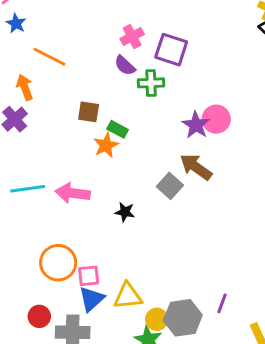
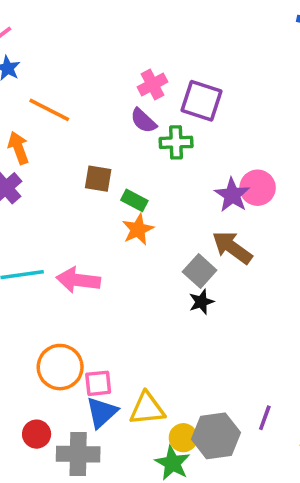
orange star: (106, 145) -> (138, 229), moved
black star: (125, 212) -> (201, 302), moved, turned -30

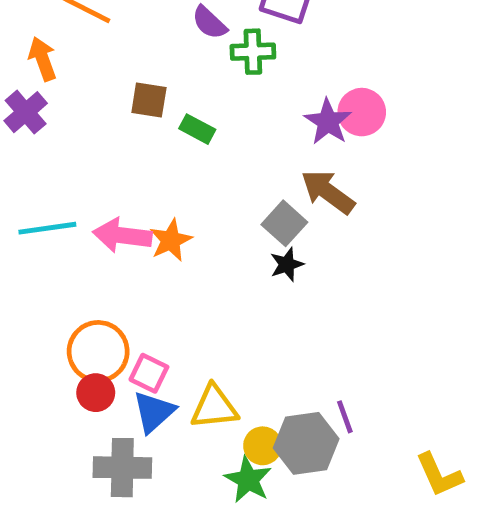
orange star: (138, 229) -> (171, 240), moved
pink square: (98, 383) -> (149, 373), turned 32
purple line: (265, 418) -> (345, 417), moved, turned -40
red circle: (37, 434) -> (96, 393), moved

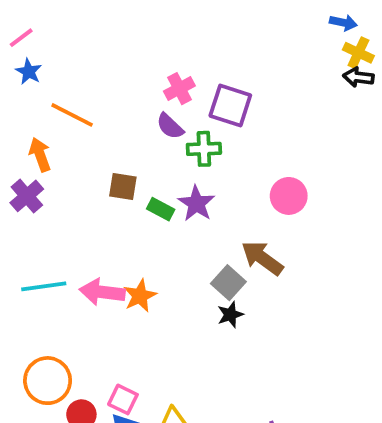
purple star: (328, 122) -> (196, 203), moved
orange circle: (98, 351) -> (48, 381), moved

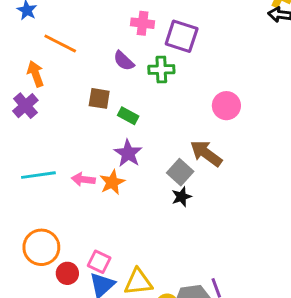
pink cross: (179, 89) -> (143, 23), turned 35
purple semicircle: (170, 126) -> (124, 61), moved
purple star: (196, 203) -> (128, 153), moved
pink arrow: (102, 292) -> (83, 179), size x0.7

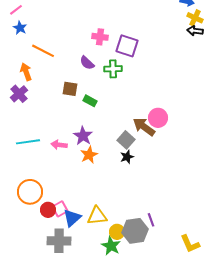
pink circle: (226, 106) -> (158, 118), moved
purple star: (128, 153) -> (83, 136), moved
orange star: (112, 182) -> (89, 155), moved
pink square: (99, 262) -> (60, 209), moved, turned 35

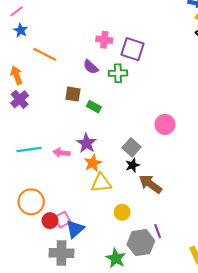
orange arrow: (26, 72) -> (16, 75), moved
brown arrow: (144, 127) -> (150, 184), moved
yellow triangle: (97, 216) -> (101, 183), moved
yellow circle: (117, 232) -> (122, 212), moved

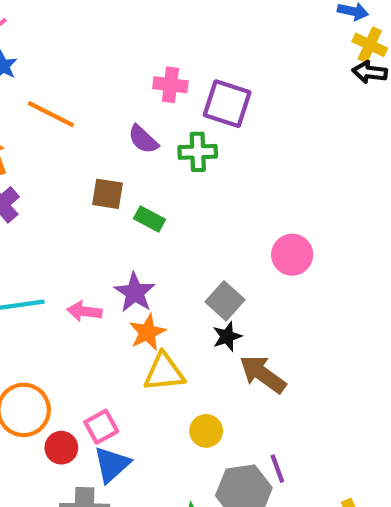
pink square: (62, 220) -> (101, 427), moved

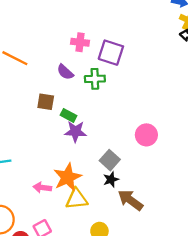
purple star: (135, 292) -> (75, 131), moved, turned -30
pink arrow: (84, 311) -> (42, 188), moved
orange star: (147, 332) -> (67, 177), size x1.4

